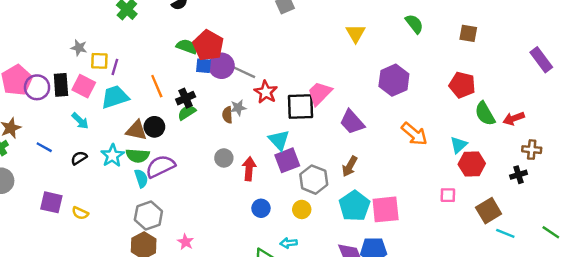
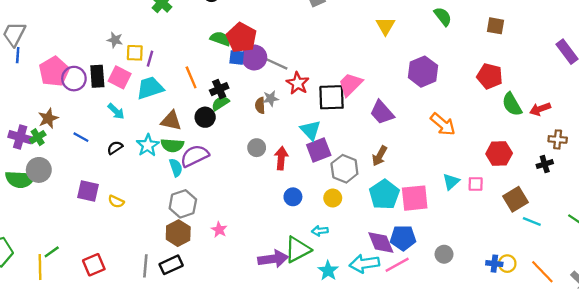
black circle: (154, 127) -> (205, 117), moved
cyan triangle: (459, 145) -> (451, 182), moved

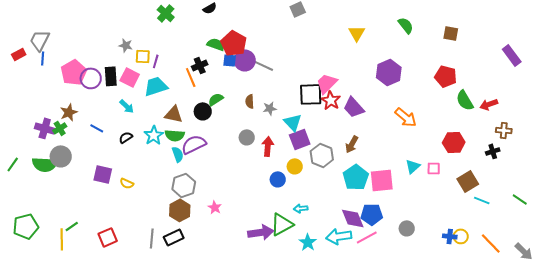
red star: (298, 83) -> (331, 100), moved
black cross: (219, 89) -> (200, 65), moved
gray star: (271, 98) -> (270, 108), moved
yellow circle: (333, 198) -> (295, 166), moved

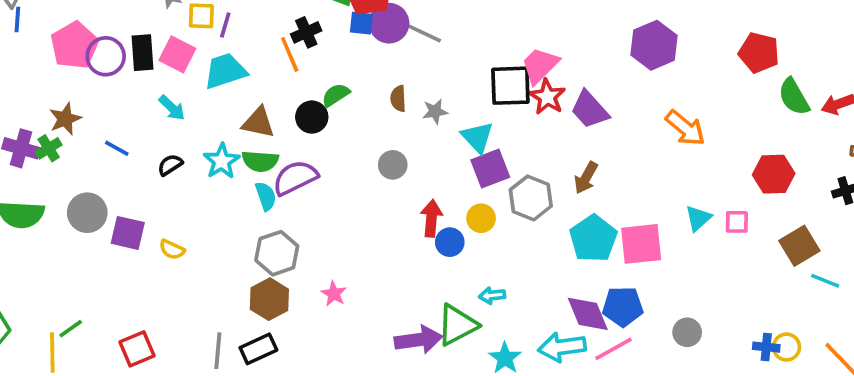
red arrow: (268, 146) -> (431, 218), moved
gray circle: (61, 156) -> (87, 213), moved

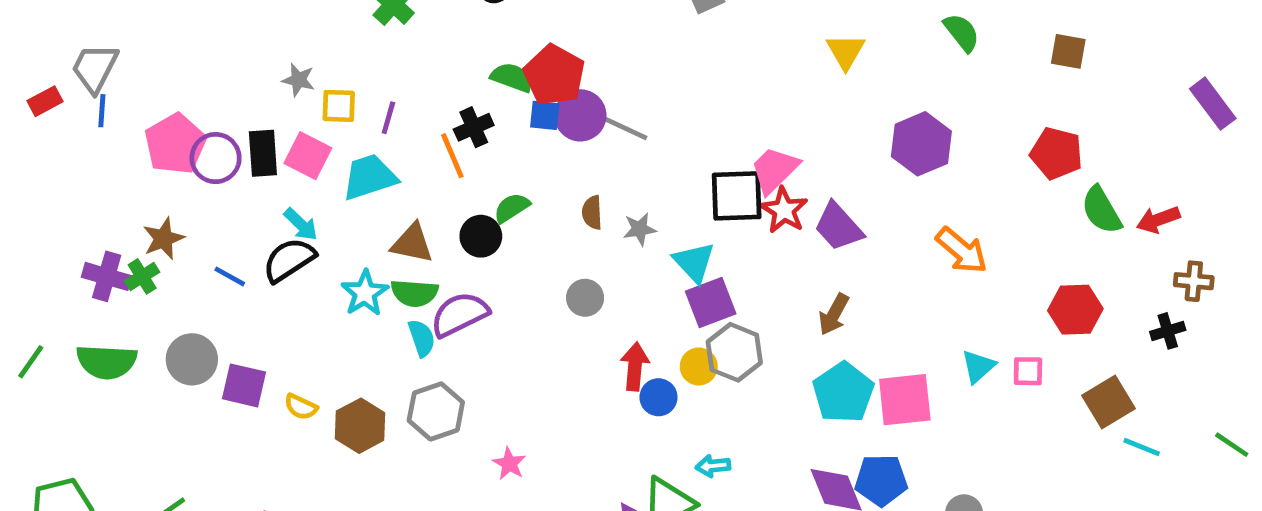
purple line: (225, 25) -> (388, 118), moved
black semicircle: (170, 165) -> (289, 260), moved, size x1.6
gray hexagon: (531, 198) -> (734, 352), moved
brown hexagon: (269, 299) -> (360, 426), moved

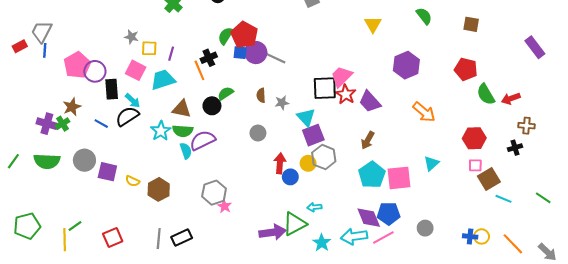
green semicircle: (512, 77) -> (226, 36), turned -78
black rectangle: (263, 153) -> (112, 89), moved
pink square: (1028, 371) -> (475, 165), moved
gray hexagon: (436, 411) -> (214, 193), moved

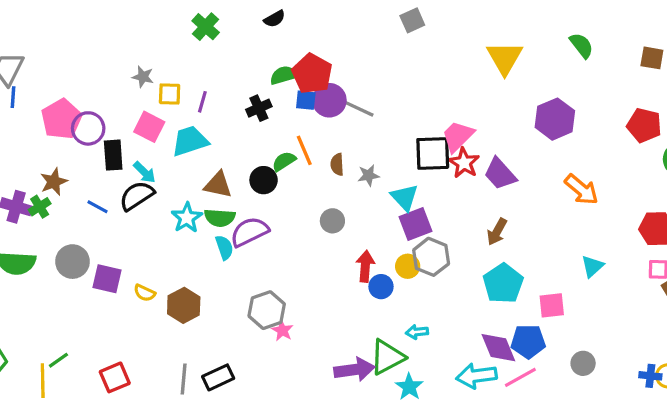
yellow triangle: (373, 24) -> (505, 58), size x1.4
green semicircle: (226, 36) -> (284, 75), turned 42
orange line: (199, 70) -> (304, 150), moved
pink square: (399, 178) -> (552, 305), moved, size x0.7
cyan star: (322, 243) -> (409, 387), moved

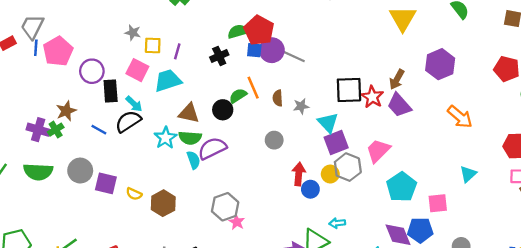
pink pentagon: (62, 119) -> (58, 51), moved
pink trapezoid: (458, 136) -> (378, 151), moved
brown arrow: (497, 232) -> (397, 79), moved

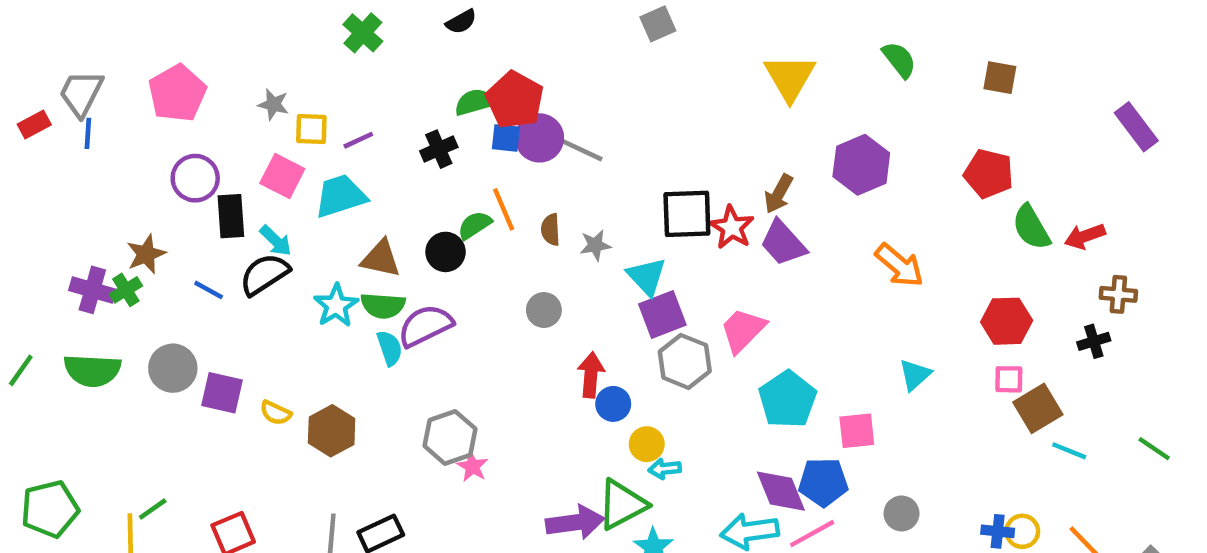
pink pentagon: (58, 51) -> (177, 93), moved
purple line: (177, 51) -> (358, 140), turned 49
yellow circle: (330, 174) -> (647, 444), moved

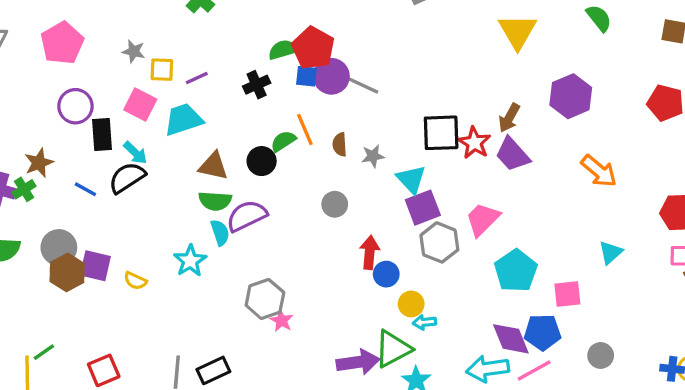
cyan star: (336, 306) -> (190, 261), moved
brown hexagon: (332, 431) -> (67, 272), moved

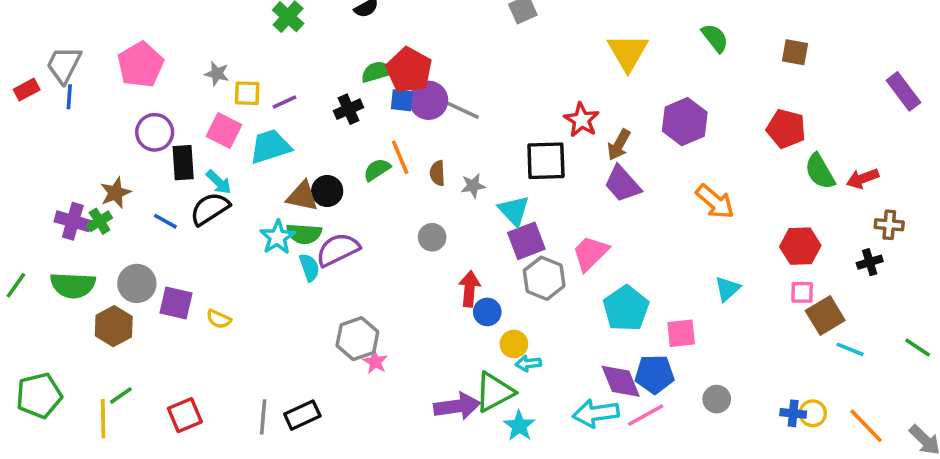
red star: (474, 143) -> (582, 120), moved
black circle: (262, 161) -> (327, 191), moved
cyan star: (190, 261) -> (277, 237), moved
brown hexagon: (67, 272) -> (114, 326), moved

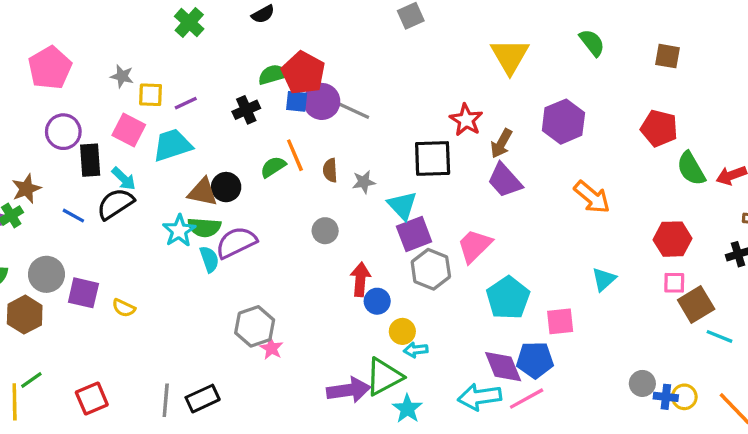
gray circle: (717, 399) -> (642, 383), moved

